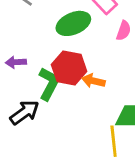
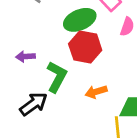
red hexagon: (69, 68) -> (85, 47), moved
orange arrow: (93, 81) -> (96, 92), moved, turned -30

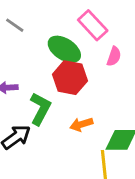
green ellipse: (80, 20) -> (64, 49), turned 56

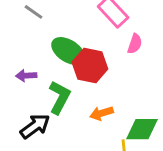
green ellipse: (64, 49) -> (68, 51), moved

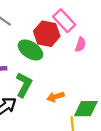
red hexagon: (90, 66) -> (47, 34), moved

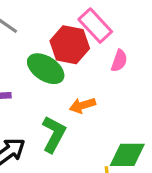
green L-shape: (24, 85) -> (54, 134), moved
orange arrow: (55, 97) -> (82, 105), moved

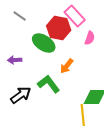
orange arrow: (82, 105) -> (67, 66), turned -35
green L-shape: (54, 134) -> (49, 84), turned -65

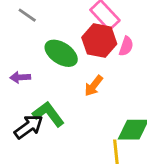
red hexagon: (59, 28) -> (99, 41), moved
green L-shape: (49, 84) -> (48, 114), moved

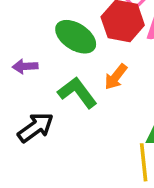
green L-shape: (48, 114) -> (77, 93), moved

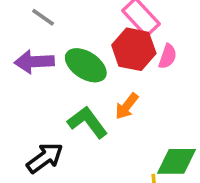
purple arrow: (25, 66) -> (34, 62), moved, size x1.5

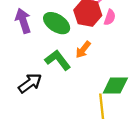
purple arrow: (34, 62) -> (23, 21), turned 75

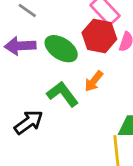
purple arrow: (23, 21) -> (20, 46), turned -75

